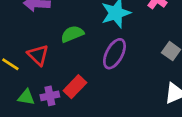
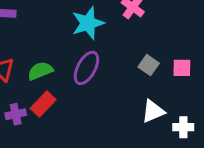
green semicircle: (72, 34) -> (40, 71), moved

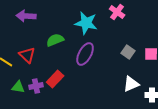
cyan star: (88, 23) -> (86, 23), turned 30
green semicircle: (40, 71) -> (55, 40), moved

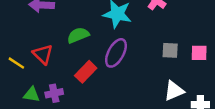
gray square: (128, 52) -> (170, 50), turned -32
red rectangle: (55, 79) -> (86, 72), moved

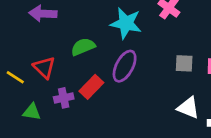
white triangle: (174, 91) -> (188, 108), turned 45
purple cross: (54, 93) -> (64, 98), moved

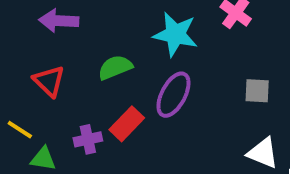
red triangle: (44, 68) -> (49, 81), moved
yellow line: (15, 77) -> (20, 130), moved

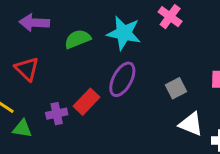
green semicircle: (115, 67) -> (78, 39), moved
gray square: (257, 91) -> (176, 88), moved, turned -30

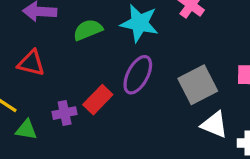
red triangle: (27, 69) -> (31, 63), turned -30
gray square: (176, 88) -> (198, 85), size x1.6

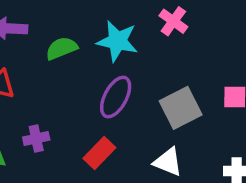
red rectangle: (98, 100) -> (99, 153), moved
white triangle: (214, 125) -> (168, 162), moved

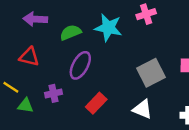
pink cross: (173, 21) -> (146, 14), turned 36
purple ellipse: (116, 97) -> (80, 65), moved

